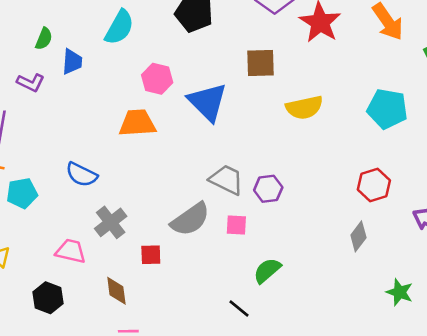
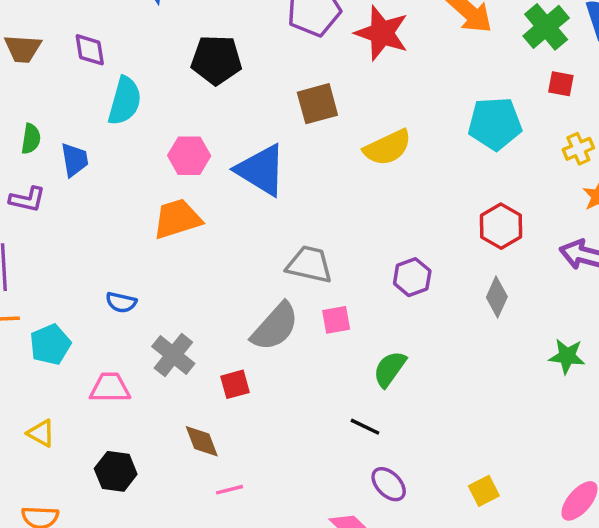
blue semicircle: (82, 175) -> (121, 302), size x0.7
purple hexagon: (268, 189) -> (412, 277), moved
pink trapezoid: (71, 251) -> (110, 388), moved

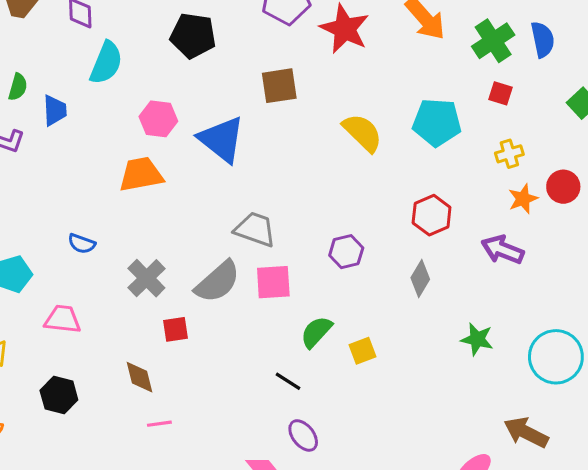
yellow semicircle: (388, 148) -> (363, 133), moved, turned -117
pink square: (336, 320) -> (273, 282), size x1.4
gray cross: (173, 355) -> (146, 278), moved
yellow square: (484, 491) -> (363, 351), moved

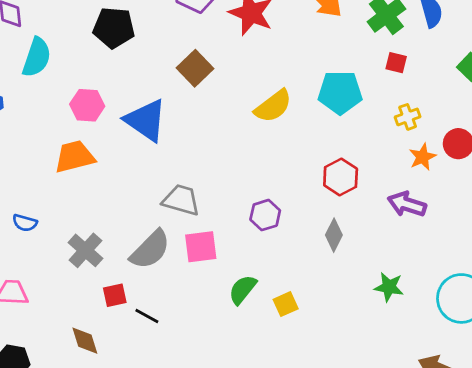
brown square: (279, 86) -> (195, 68), turned -32
yellow semicircle: (363, 133) -> (273, 106), turned 102
black line: (288, 381) -> (147, 316), moved

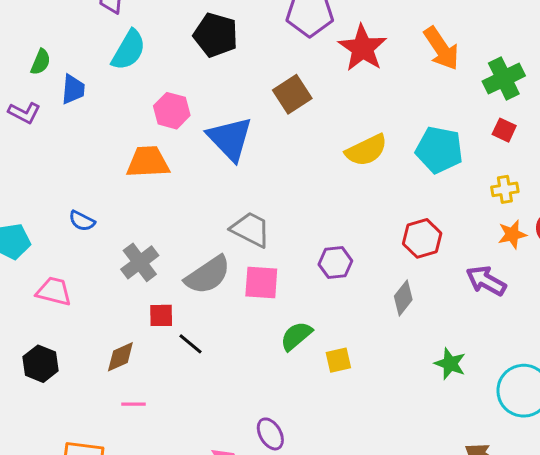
brown diamond: (85, 341) -> (120, 357), turned 72

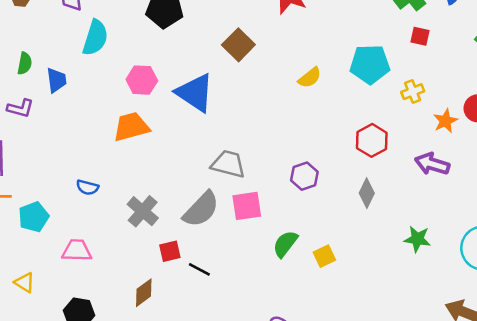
yellow semicircle: (366, 150) -> (310, 78), size x0.7
yellow cross: (505, 189) -> (413, 92), moved

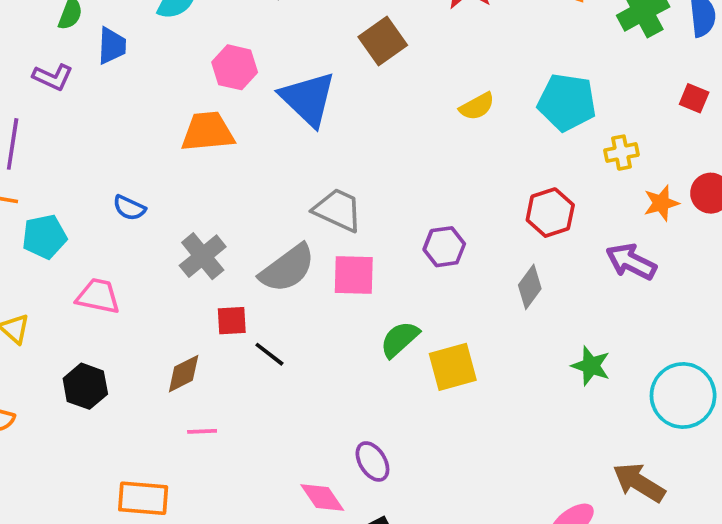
red square: (420, 36) -> (694, 98), moved
yellow square: (324, 256) -> (453, 367), size x1.5

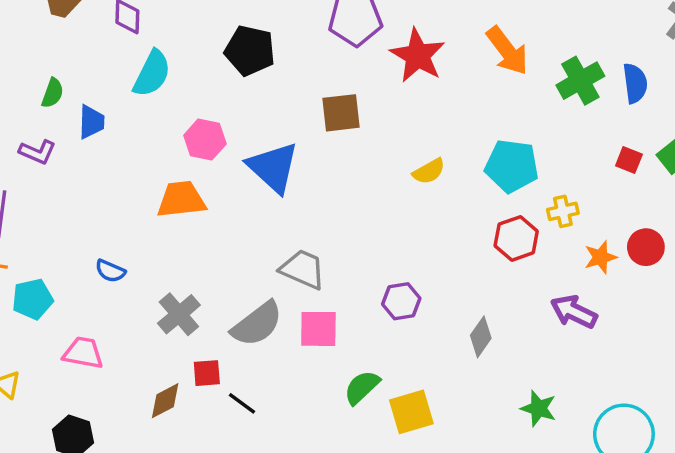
brown square: (383, 41) -> (341, 113), turned 30
red hexagon: (550, 213) -> (516, 238), moved
brown diamond: (184, 374) -> (165, 401), moved

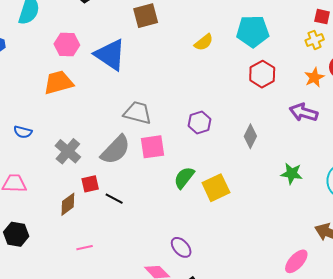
yellow cross: (563, 211) -> (315, 40), moved

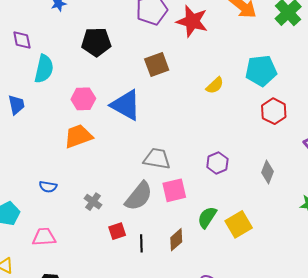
gray cross: (68, 151) -> (93, 202), size x0.7
black line: (114, 199) -> (141, 243), turned 66
brown diamond: (68, 204) -> (176, 240), moved

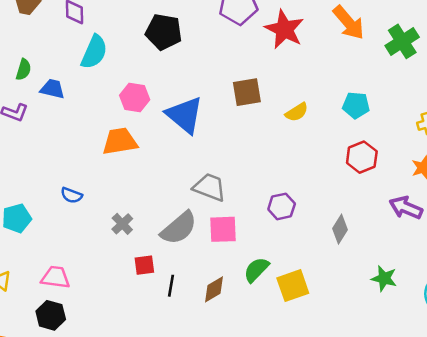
brown square: (157, 65) -> (247, 92), moved
cyan pentagon: (261, 71) -> (356, 105), size x0.7
blue trapezoid: (16, 105) -> (52, 89), turned -75
pink trapezoid: (44, 237) -> (55, 277), moved

